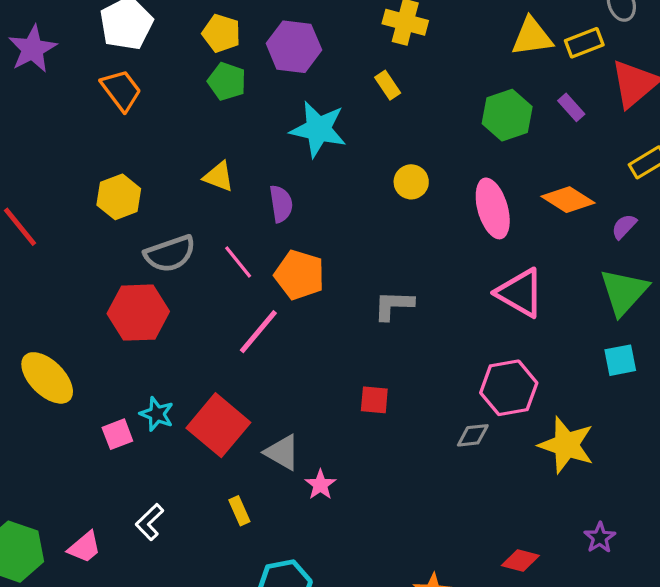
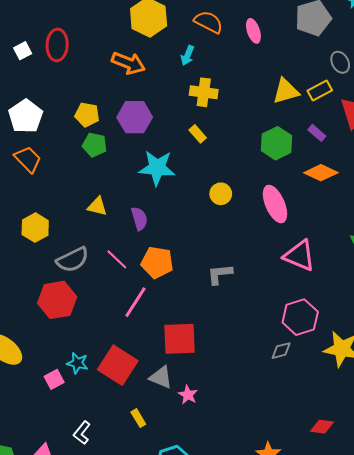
orange diamond: (568, 200) -> (321, 173), moved
red square: (374, 400) -> (179, 339), moved, size x1.8

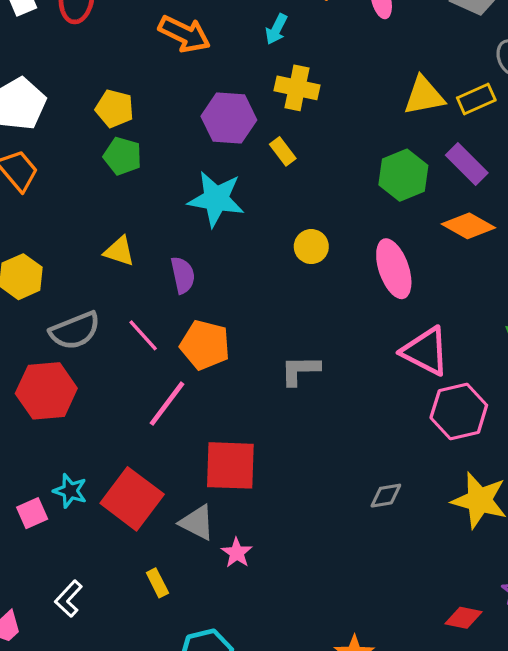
purple hexagon: (135, 117) -> (229, 118), moved
purple rectangle: (317, 133) -> (467, 164), size x1.5
pink hexagon: (300, 317) -> (459, 412), moved
red diamond: (322, 427) -> (464, 618), moved

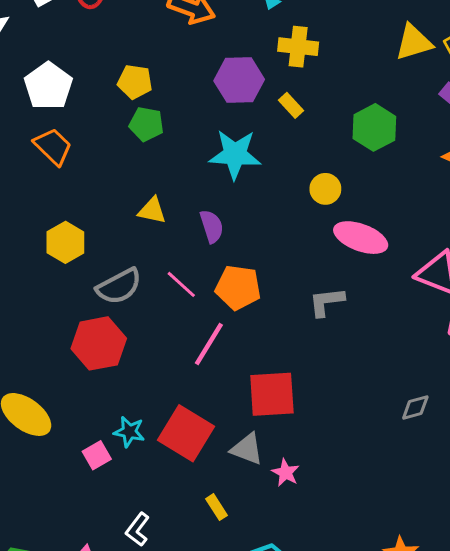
green hexagon: (403, 175) -> (374, 127), moved
pink ellipse: (394, 269) -> (361, 238), moved, turned -45

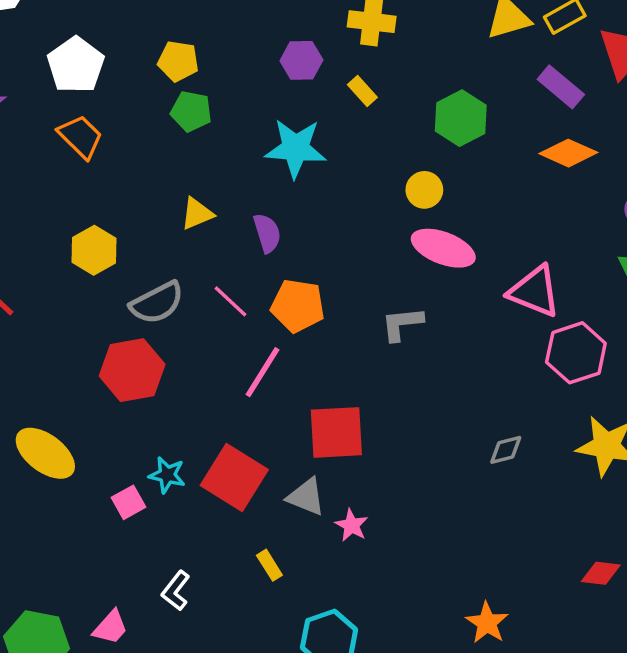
purple hexagon: (239, 80) -> (301, 60), size x0.7
yellow circle: (325, 189) -> (424, 190), moved
yellow triangle: (152, 211) -> (197, 214), turned -36

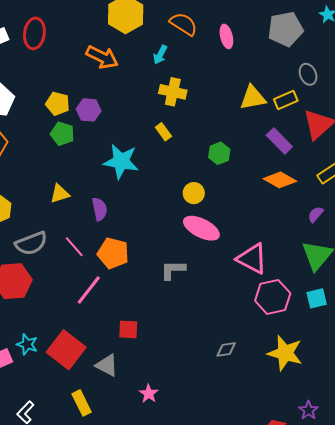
purple hexagon: (301, 60) -> (89, 110), moved
green hexagon: (461, 118) -> (219, 153), size x0.7
red square: (336, 432) -> (128, 329), size x0.6
pink star: (352, 525) -> (149, 394), moved
yellow rectangle: (269, 565) -> (82, 403), size x1.4

